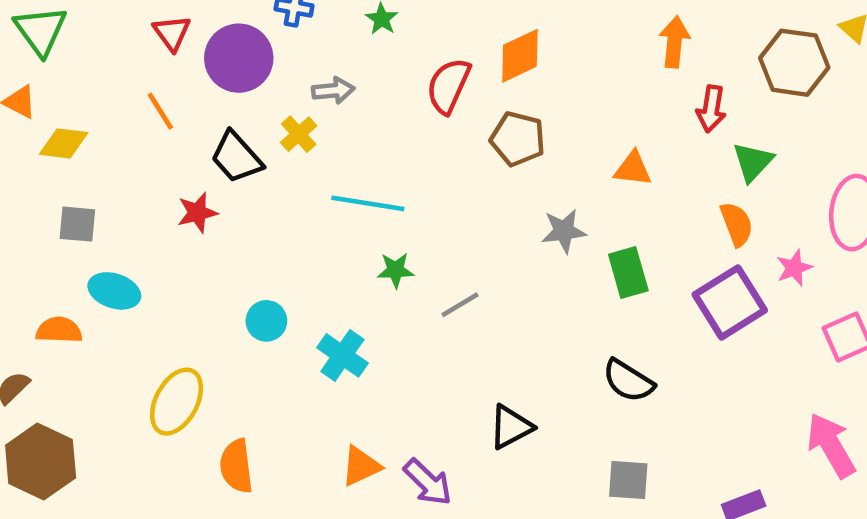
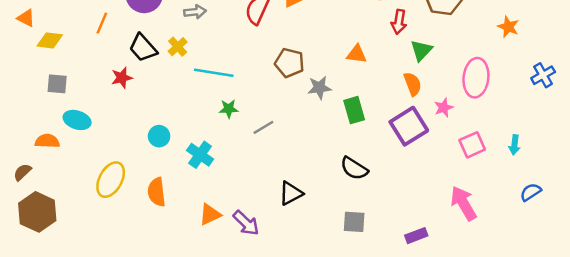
orange line: (160, 111) -> (102, 23), turned 55
yellow cross: (299, 134) -> (178, 47), moved
brown pentagon: (518, 139) -> (290, 63), moved
orange semicircle: (236, 466) -> (157, 192), moved

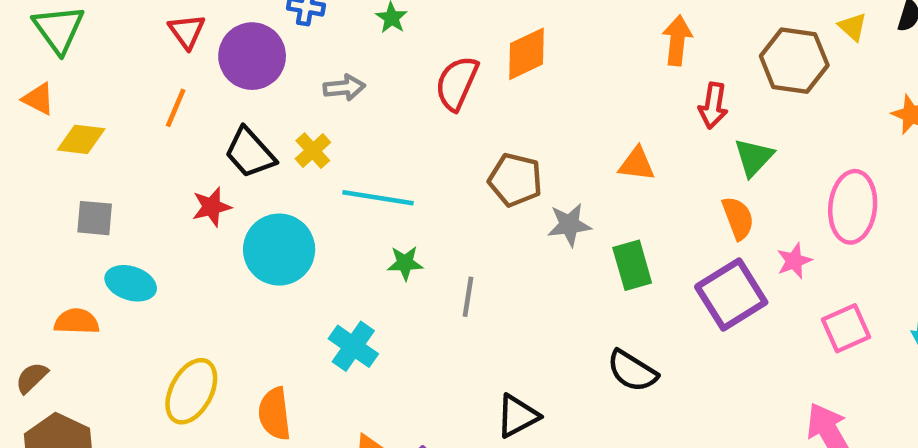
gray line: (263, 127) -> (468, 297), turned -50
cyan circle: (159, 136) -> (279, 250), moved, size x1.8

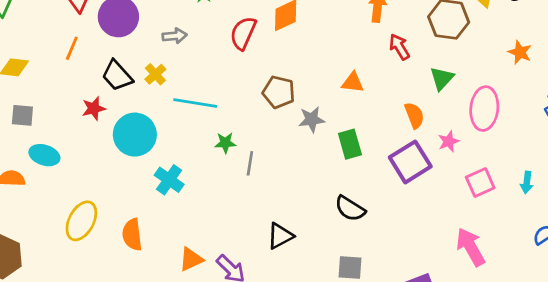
red arrow: (713, 106) -> (399, 47), turned 140
green triangle: (754, 157) -> (442, 78), moved
green star: (405, 263) -> (225, 143), moved
cyan cross: (353, 346) -> (169, 180), moved

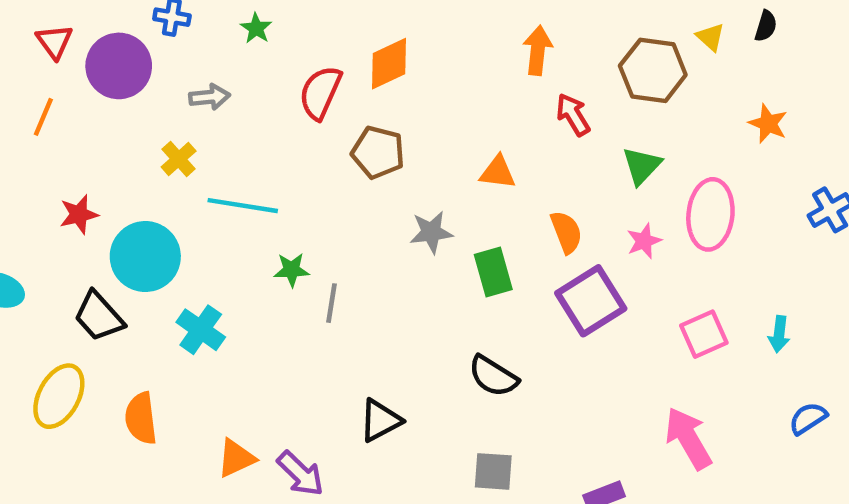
black trapezoid: (117, 76) -> (99, 316), moved
brown pentagon: (279, 92) -> (378, 152), moved
orange semicircle: (414, 115) -> (566, 232), moved
pink star: (449, 141) -> (644, 241), moved

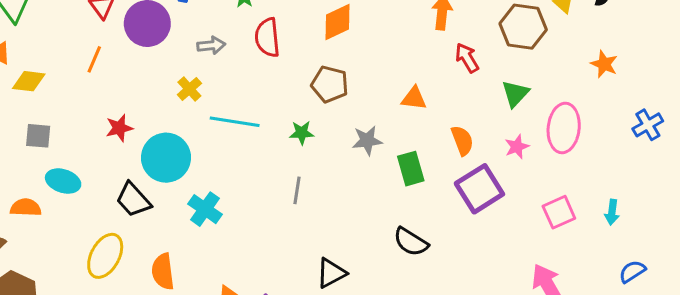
red semicircle: (320, 93) -> (267, 38), moved, turned -30
green star: (292, 270) -> (302, 133), moved

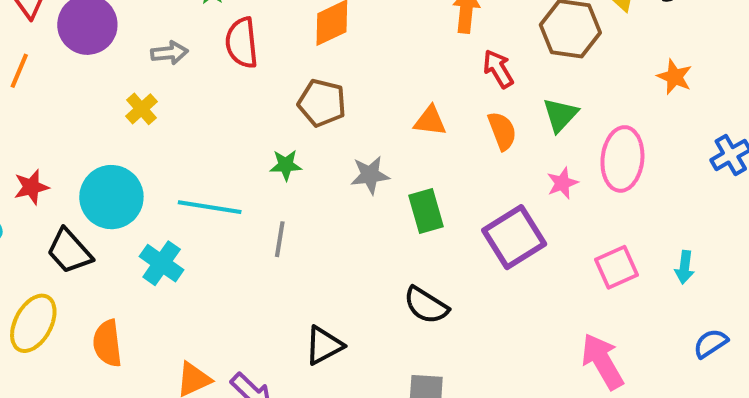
cyan line: (235, 122) -> (210, 207), moved
red star: (119, 128) -> (31, 187), moved
orange semicircle: (462, 140) -> (502, 131), moved

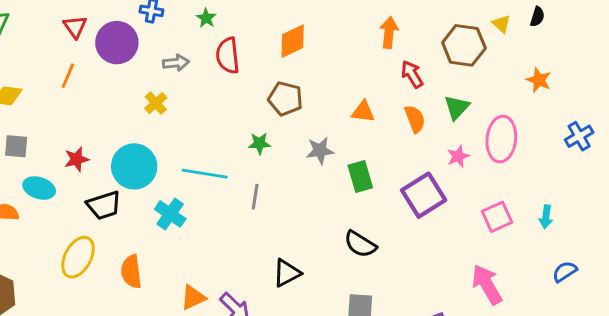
black trapezoid: (69, 251) -> (104, 205), turned -66

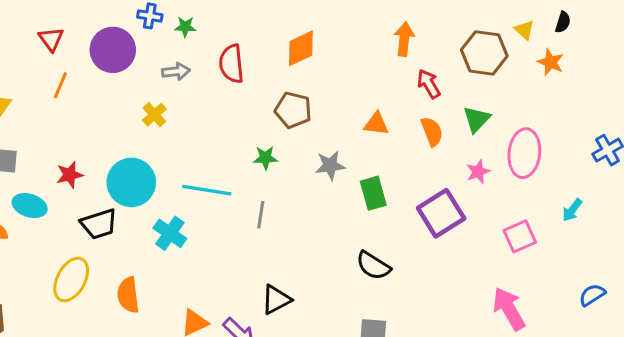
green star: (206, 18) -> (185, 27), moved, turned -30
red triangle: (75, 27) -> (51, 39), moved
orange star: (539, 80) -> (551, 62), moved
cyan arrow: (546, 217) -> (572, 210), moved, turned 30
black triangle: (287, 273) -> (276, 300), moved

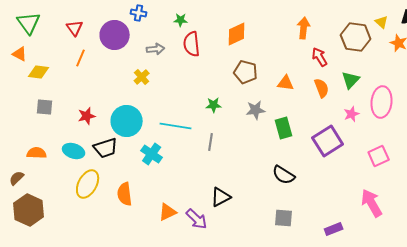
green star: (185, 27) -> (181, 20), moved
brown pentagon: (293, 110) -> (246, 72), moved
cyan ellipse: (30, 206) -> (74, 151), moved

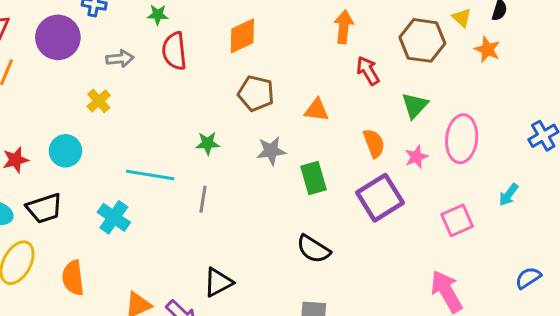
orange semicircle: (322, 88) -> (374, 143), moved
cyan circle: (127, 121) -> (65, 151), moved, size x0.7

